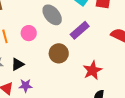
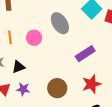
purple rectangle: (80, 30) -> (85, 54), moved
brown circle: (59, 53) -> (57, 88), moved

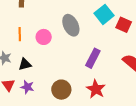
purple rectangle: (85, 54) -> (93, 58), turned -36
red star: (92, 84) -> (96, 89), turned -30

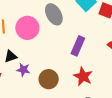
pink circle: (44, 37) -> (27, 28), size x1.5
purple star: (27, 87) -> (23, 70), moved

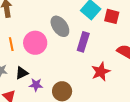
purple rectangle: (78, 46) -> (83, 42), moved
red star: (83, 76) -> (101, 72), moved, turned 30

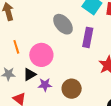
pink circle: (35, 43) -> (41, 55), moved

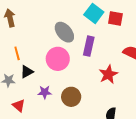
pink circle: (41, 55) -> (58, 59), moved
black triangle: (30, 74) -> (27, 72), moved

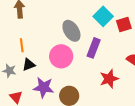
red square: (115, 19) -> (124, 24), turned -35
purple star: (45, 92) -> (44, 87), size x1.5

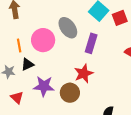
pink circle: (61, 56) -> (43, 40), moved
red star: (109, 79) -> (84, 73), moved

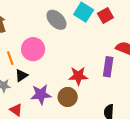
gray ellipse: (68, 28) -> (56, 20), moved
purple rectangle: (91, 43) -> (108, 67), moved
red star: (84, 73) -> (78, 76), turned 30

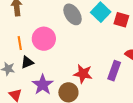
red square: (105, 15) -> (121, 20), turned 35
purple star: (41, 94) -> (43, 85), turned 30

